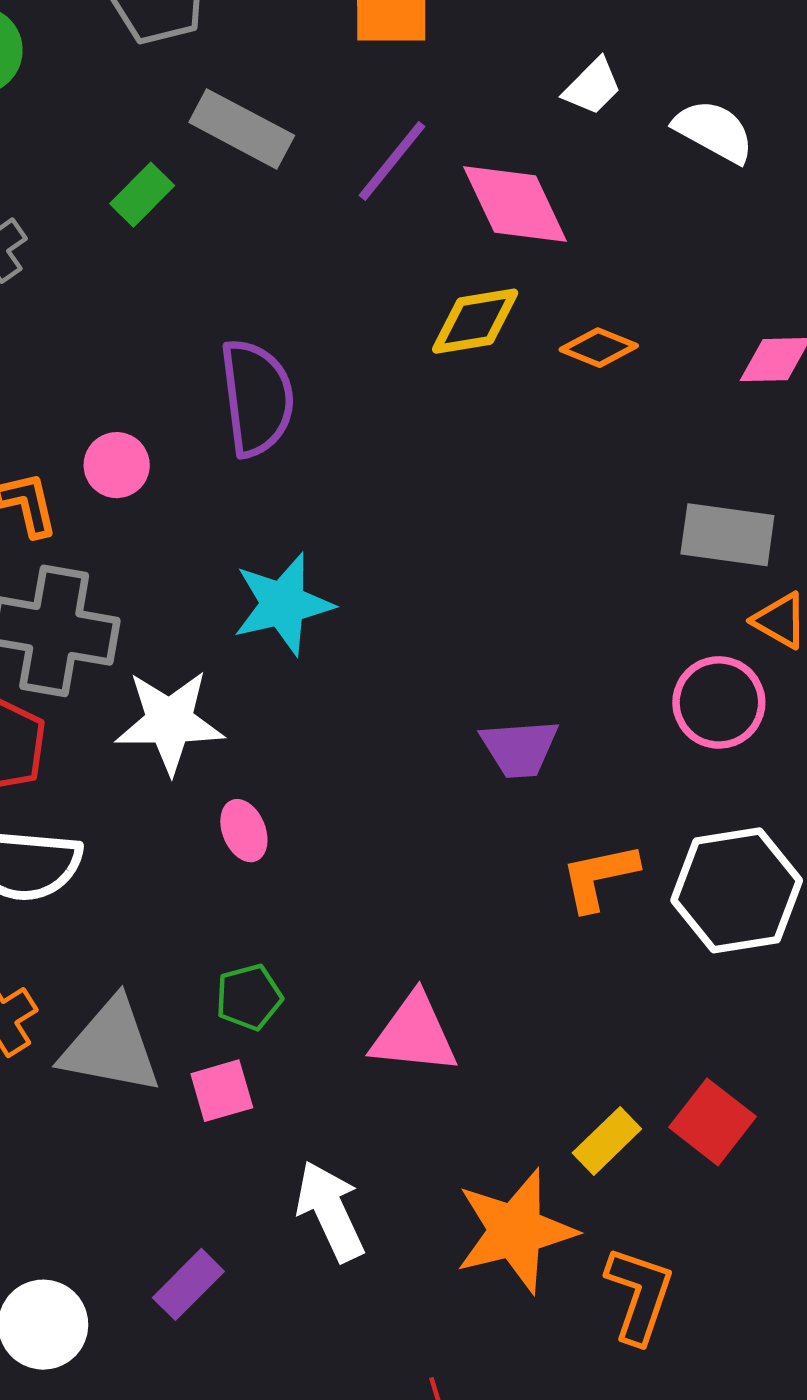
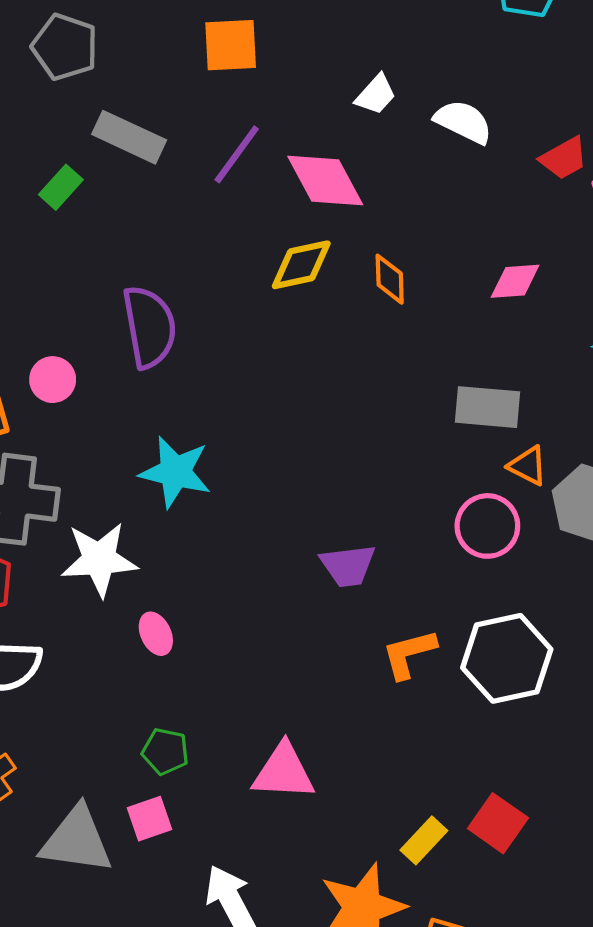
orange diamond: (599, 348) -> (390, 279), turned 69
cyan star: (283, 604) -> (175, 472), turned 30
green pentagon: (249, 997) -> (165, 751), turned 30
gray triangle: (111, 1047) -> (77, 840), moved

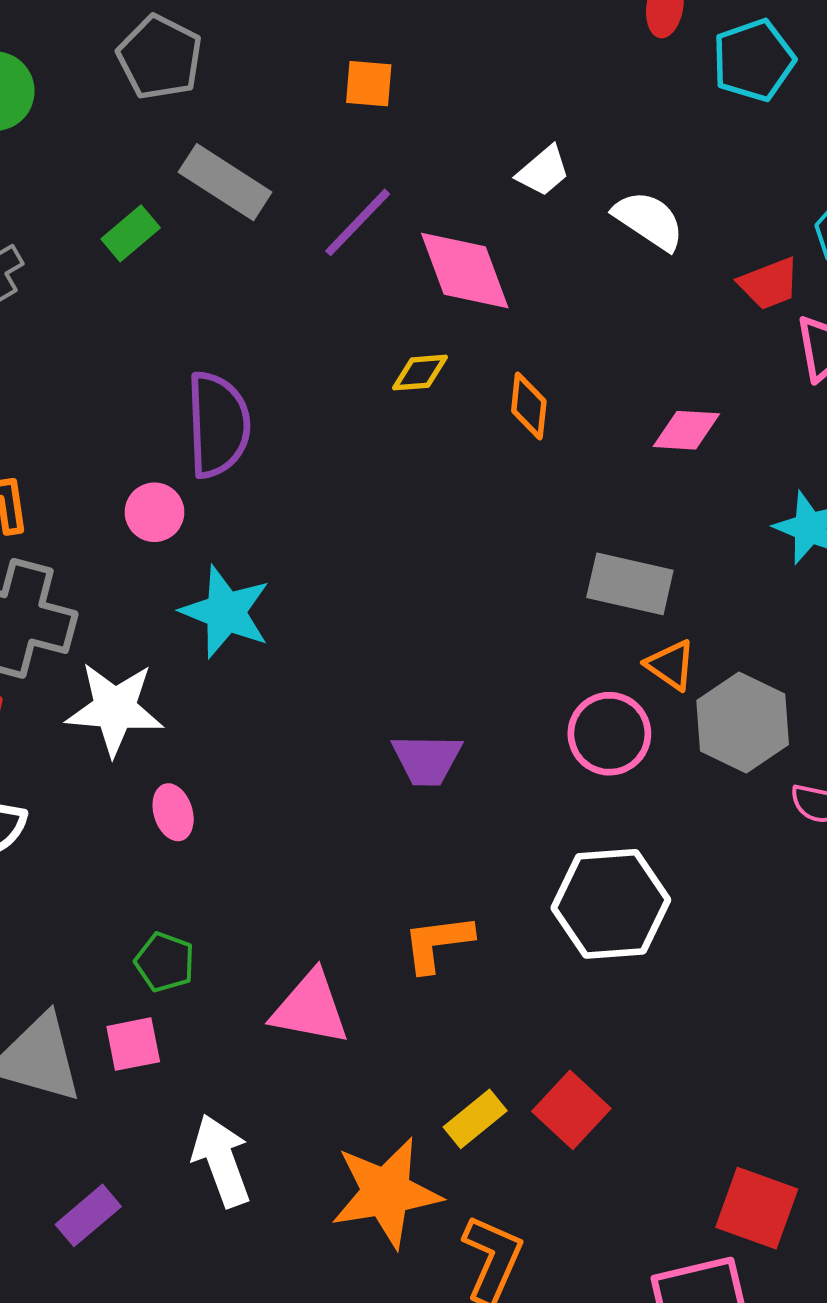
orange square: (231, 45) -> (369, 84), size x0.7
yellow diamond: (301, 265) -> (420, 373), size x0.7
pink circle: (53, 380) -> (154, 512), moved
orange L-shape: (409, 654) -> (438, 943), moved

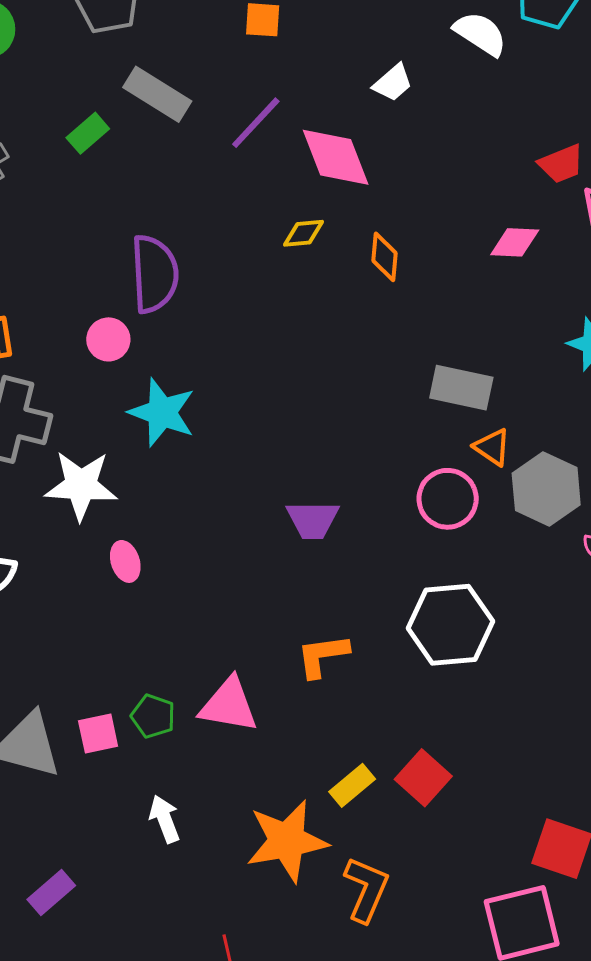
white semicircle: (649, 220) -> (480, 34), moved
pink diamond: (686, 430) -> (515, 242), moved
green pentagon: (165, 962) -> (153, 716), moved
white arrow: (221, 1161) -> (165, 819), size x0.7
purple rectangle: (88, 1215) -> (51, 893), moved

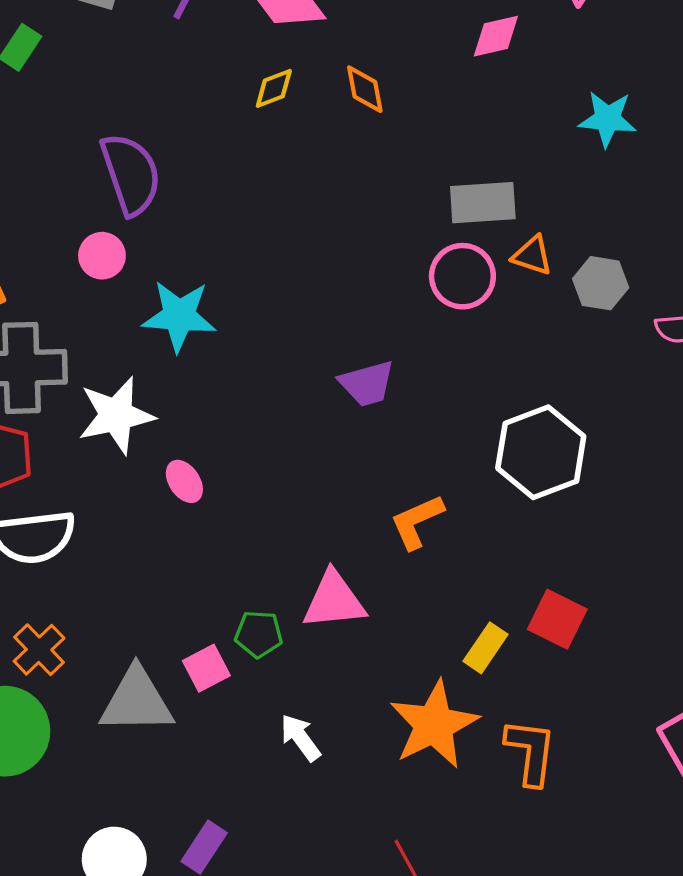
gray hexagon: (546, 489) -> (601, 283), size x0.7
pink circle: (448, 499) -> (462, 276), moved

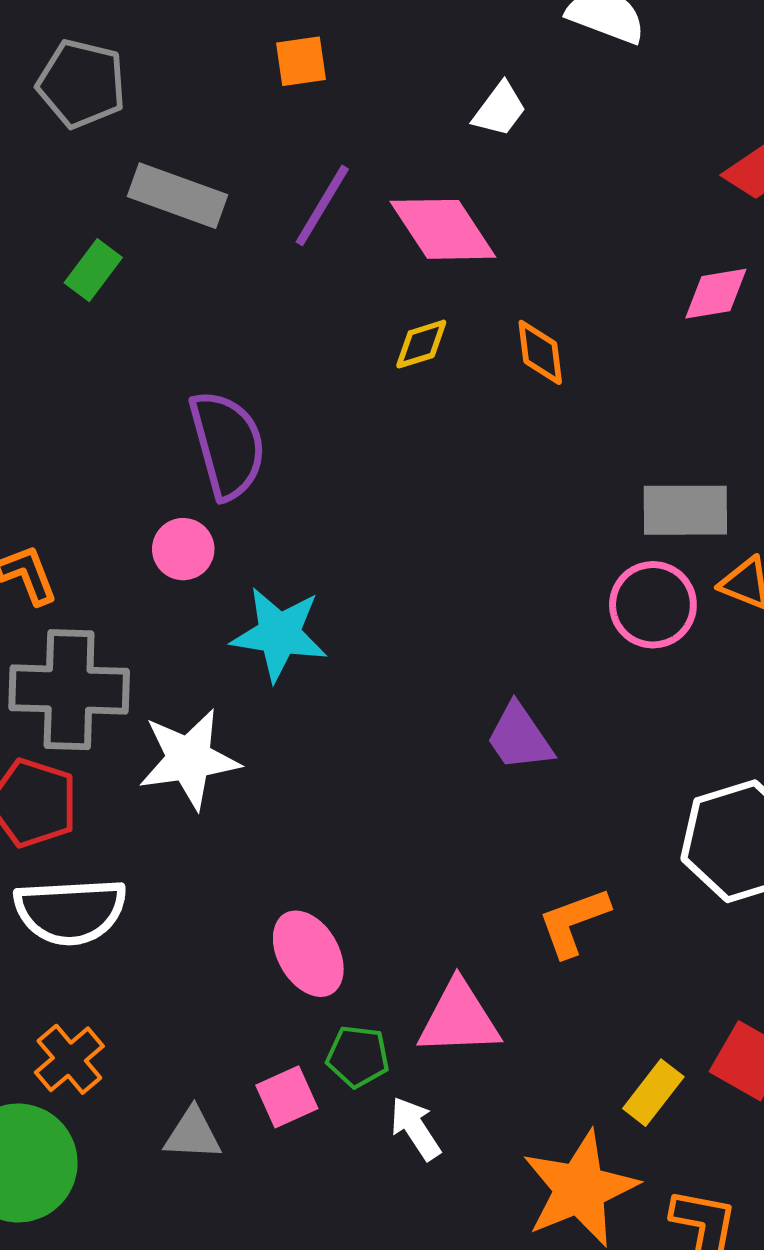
purple trapezoid: (367, 383) -> (519, 737), turned 68
pink ellipse: (184, 481) -> (308, 954), moved, size x1.5
gray triangle: (136, 701) -> (193, 1134), size x0.6
white arrow: (300, 738) -> (415, 1128), moved

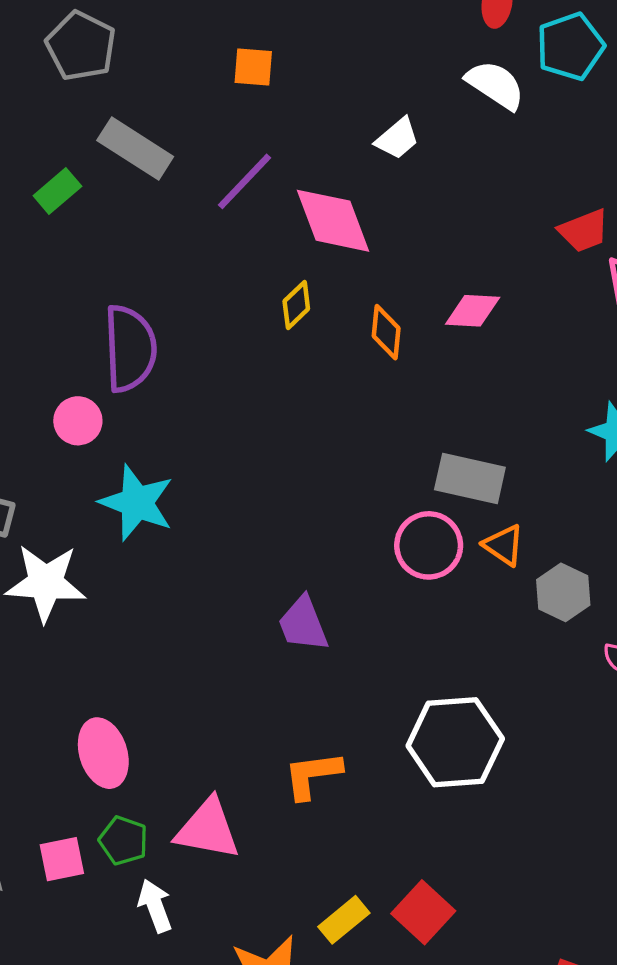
pink diamond: (716, 294) -> (473, 311), moved
yellow diamond: (421, 344) -> (296, 305), turned -39

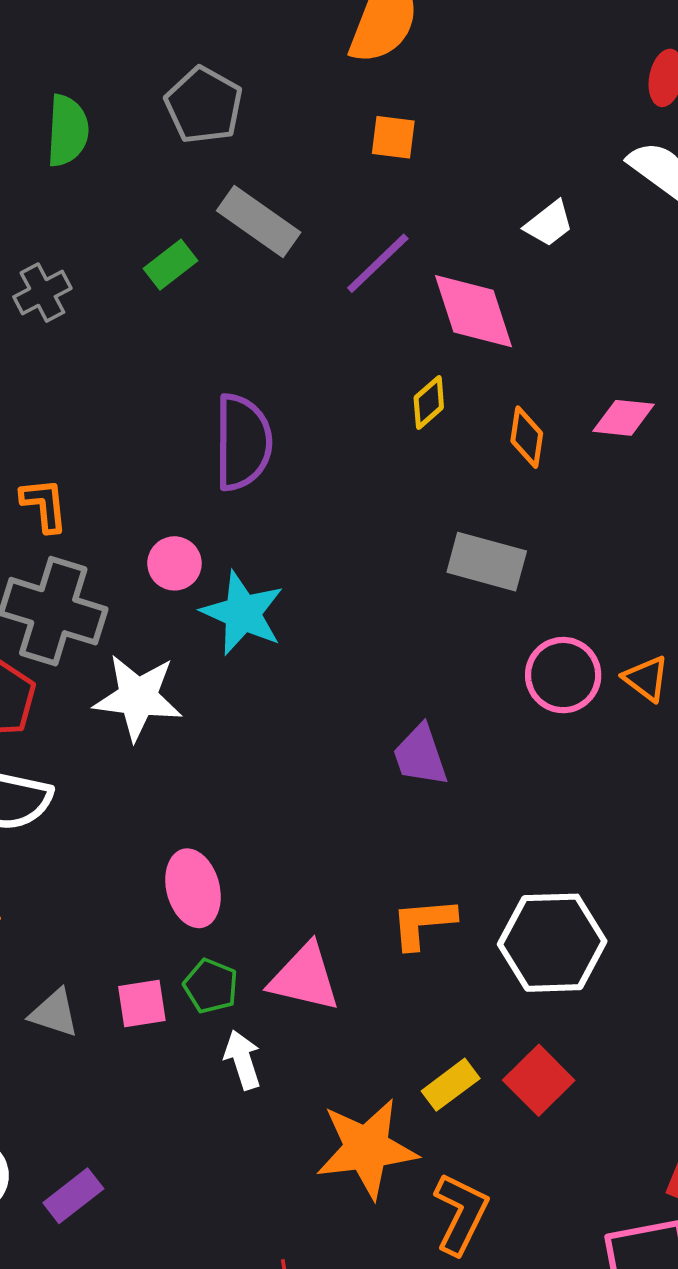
pink circle: (78, 421) -> (174, 563), moved
gray rectangle: (470, 479) -> (487, 562), moved
white hexagon: (455, 742) -> (552, 943), moved

